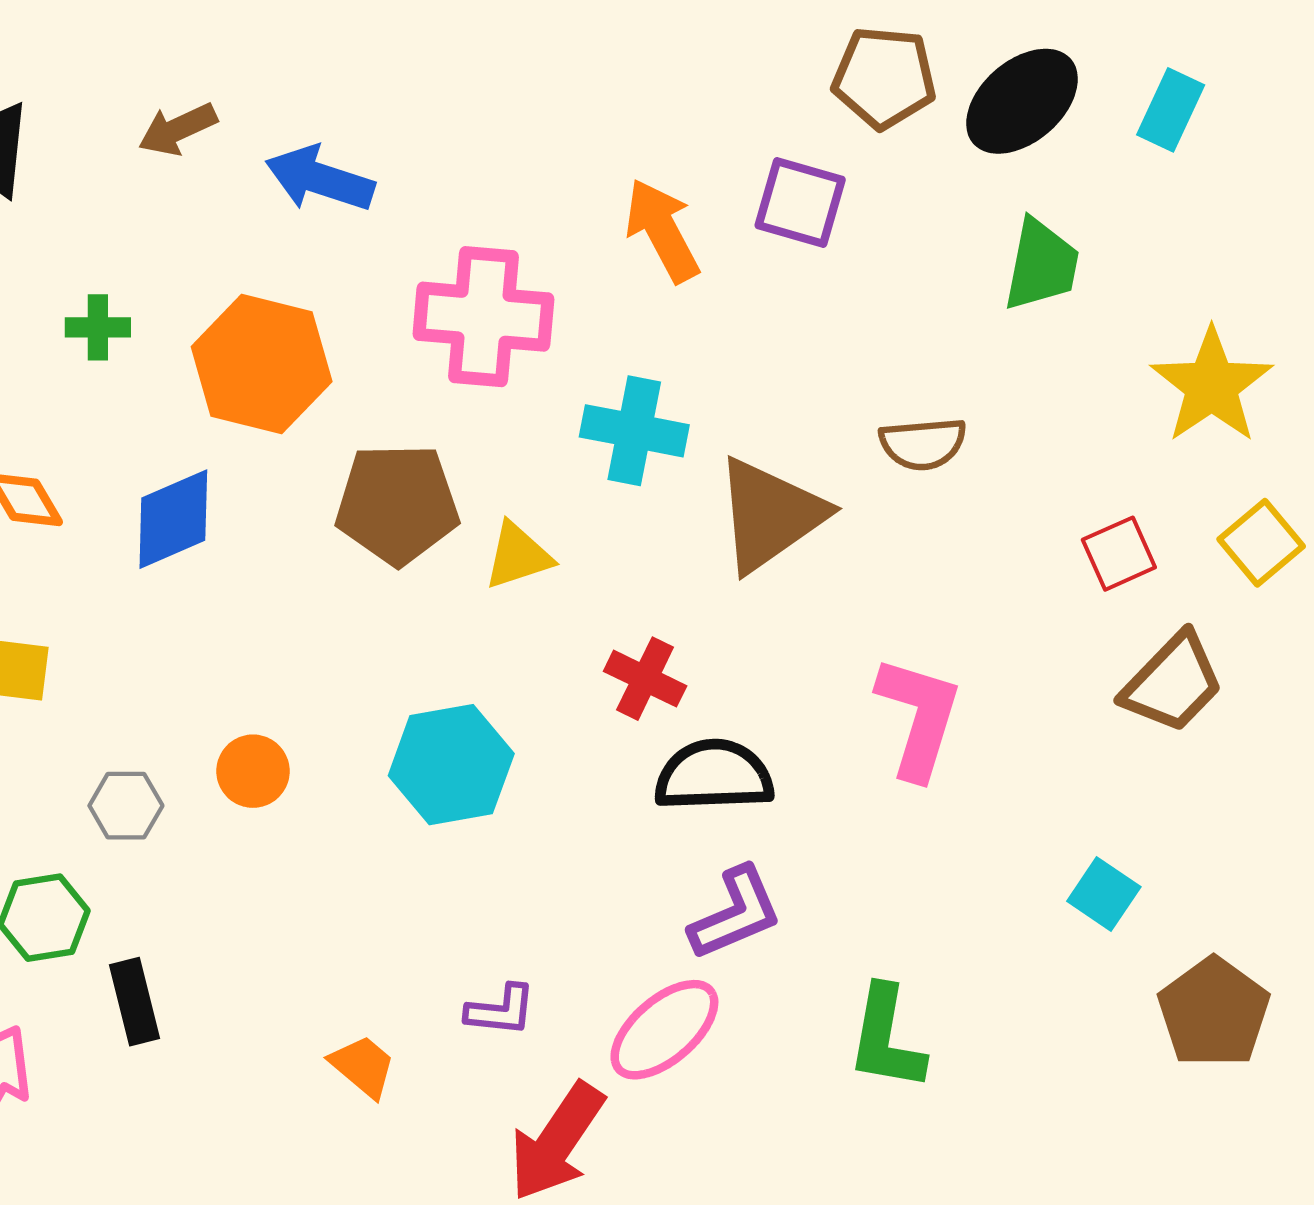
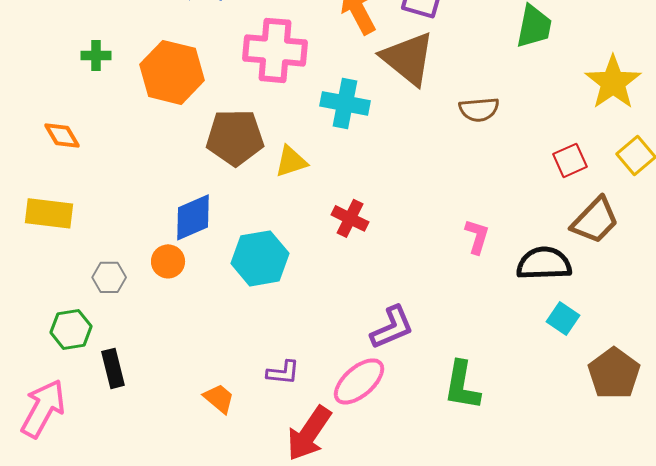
brown triangle: (770, 515) -> (408, 58), moved, turned -46
blue diamond: (173, 519) -> (193, 217), moved
pink L-shape: (919, 717) -> (477, 236), size x0.6
black semicircle: (714, 775) -> (544, 263), moved

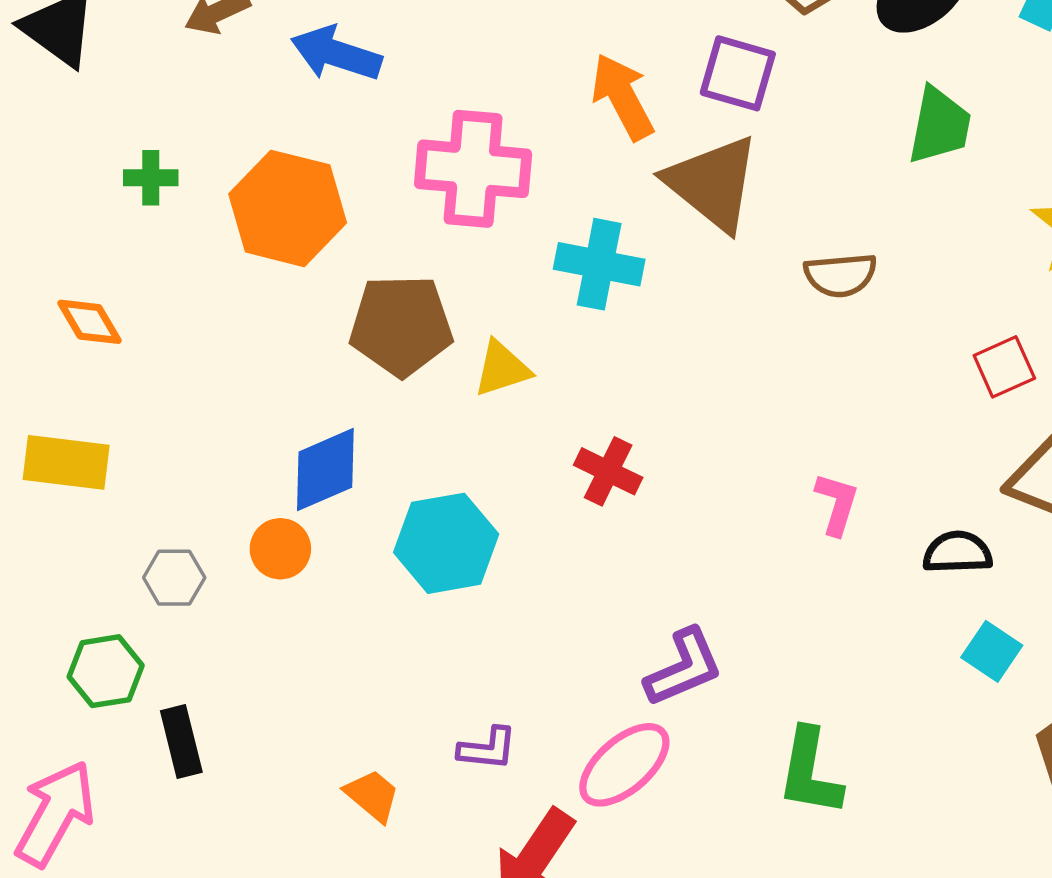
black semicircle: (544, 263) -> (957, 552), size x0.7

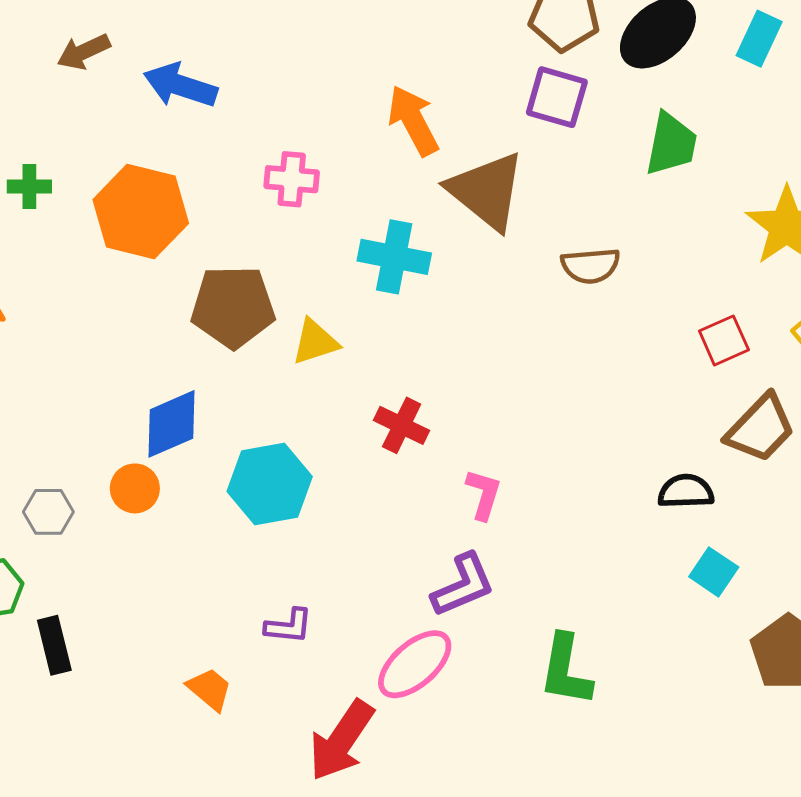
purple square: (738, 73) -> (557, 97), moved
pink cross: (473, 169) -> (292, 179), size x0.6
pink L-shape: (837, 504) -> (484, 494), moved
purple L-shape: (487, 749) -> (289, 626), moved

